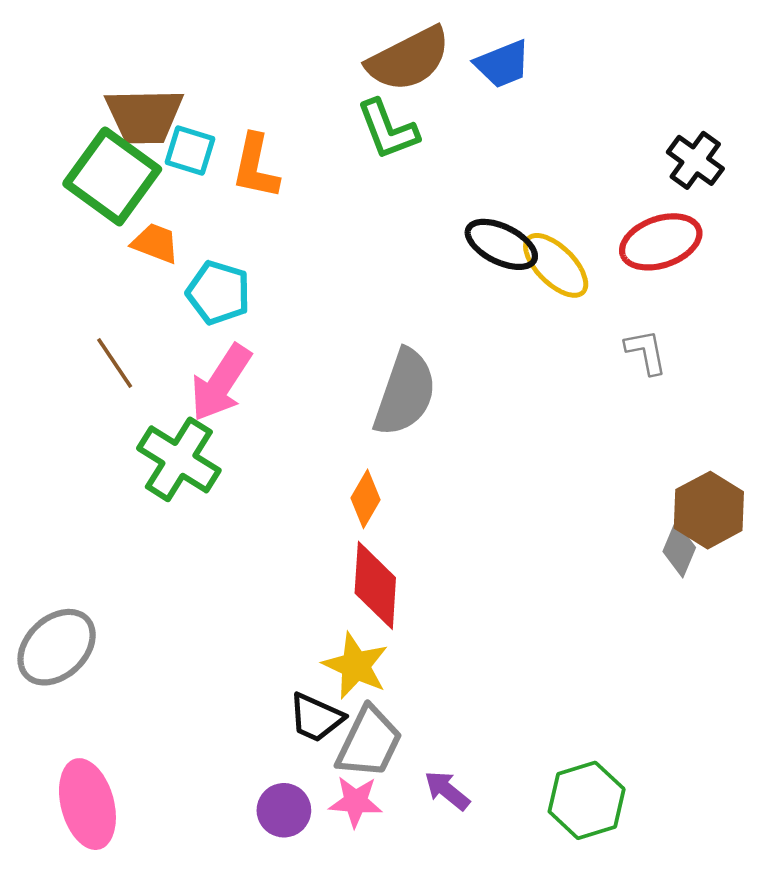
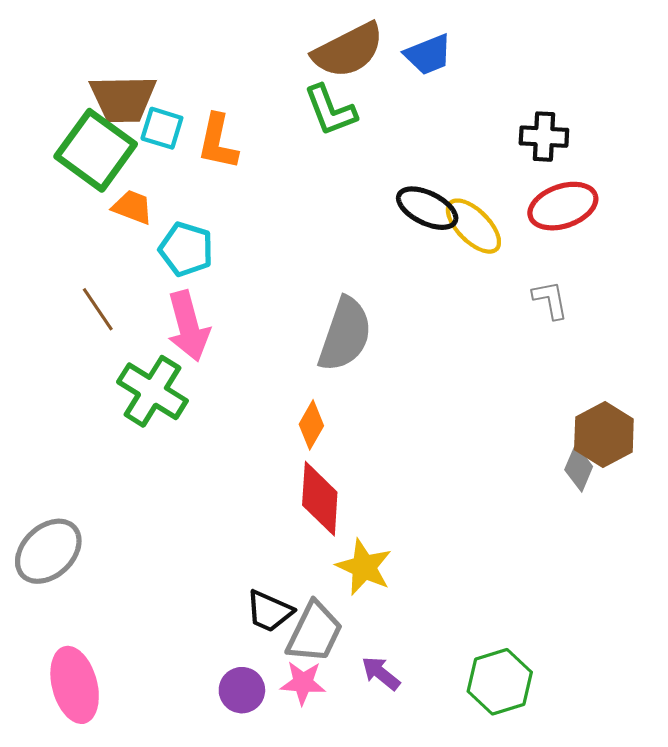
black cross: (695, 160) -> (544, 137), moved, turned -33
pink arrow: (221, 383) -> (188, 326), turned -48
yellow star: (356, 666) -> (364, 567), moved

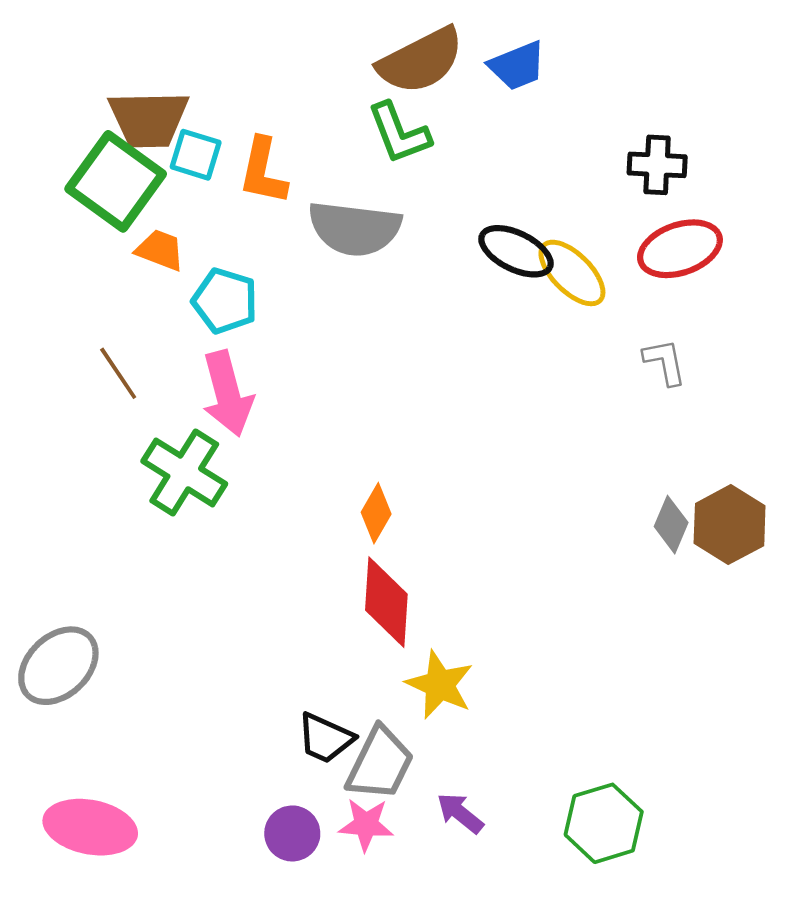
gray semicircle: (345, 334) -> (355, 228), moved, turned 78
gray diamond: (579, 468) -> (671, 525), moved
pink ellipse: (75, 685) -> (90, 827), turned -64

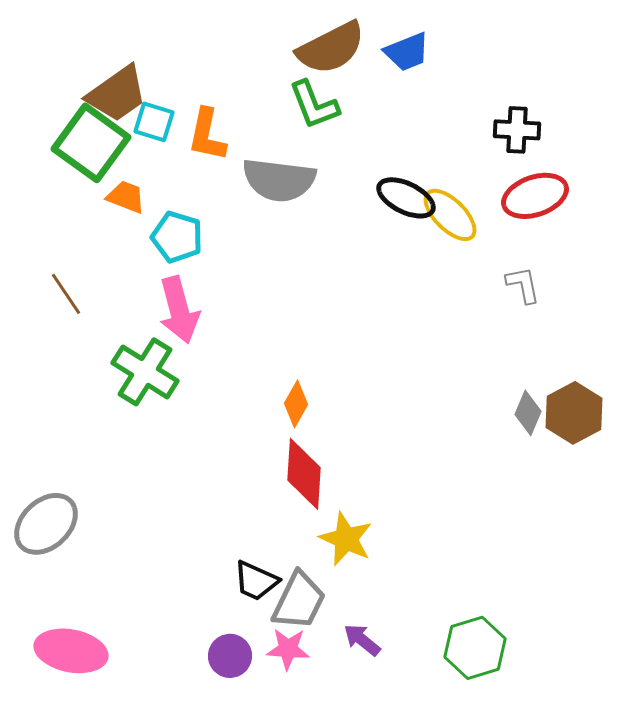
brown trapezoid: (149, 119) -> (117, 94), turned -34
brown line: (118, 373) -> (66, 294), moved

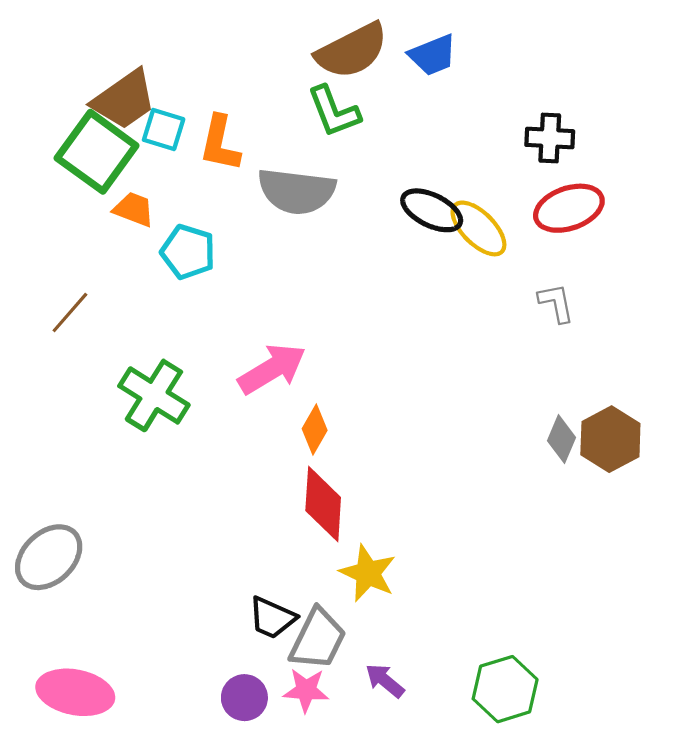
brown line: (66, 294) -> (70, 312), turned 75
pink arrow: (179, 310) -> (272, 369), moved, turned -106

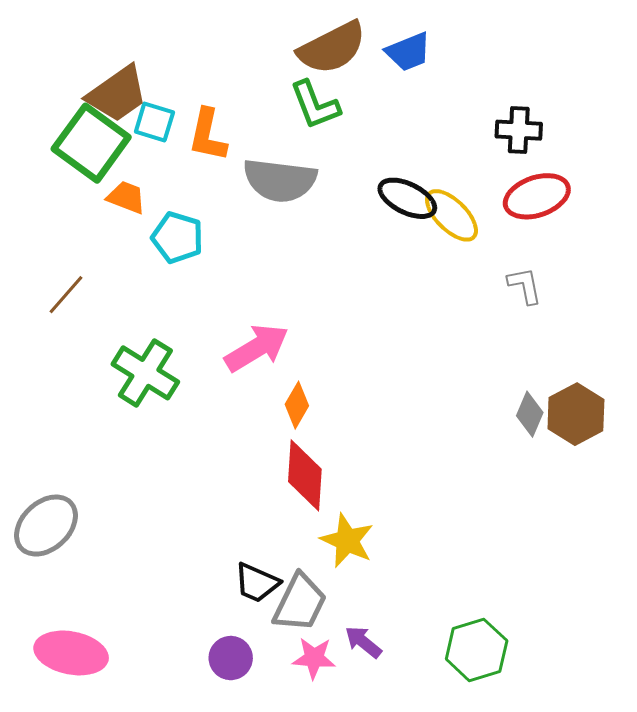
pink star: (306, 690) -> (314, 658), moved

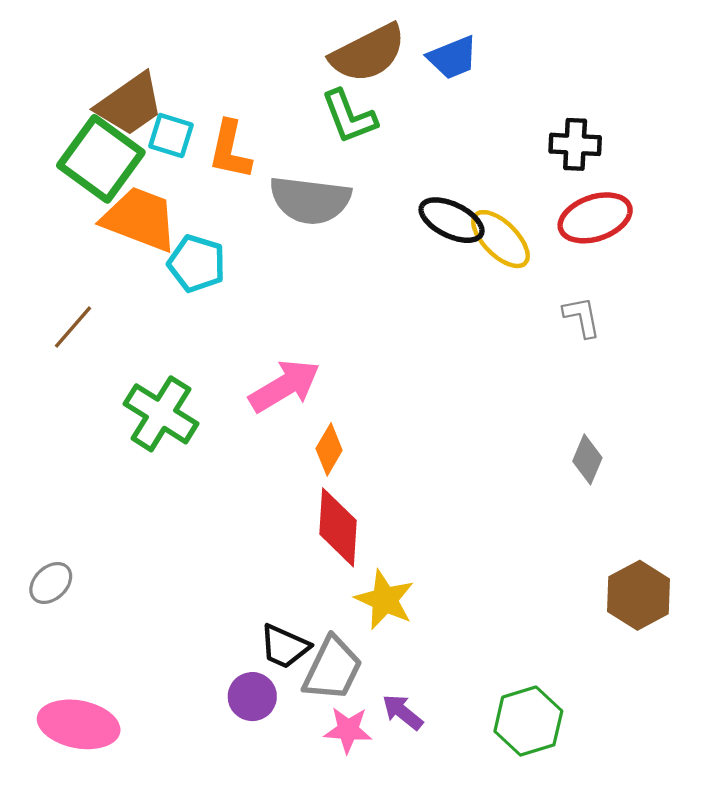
orange trapezoid: (126, 197) -> (140, 219), size x1.8
brown hexagon: (576, 414) -> (639, 595), moved
gray ellipse: (46, 526) -> (51, 583), size x0.6
purple circle: (231, 658) -> (252, 697), moved

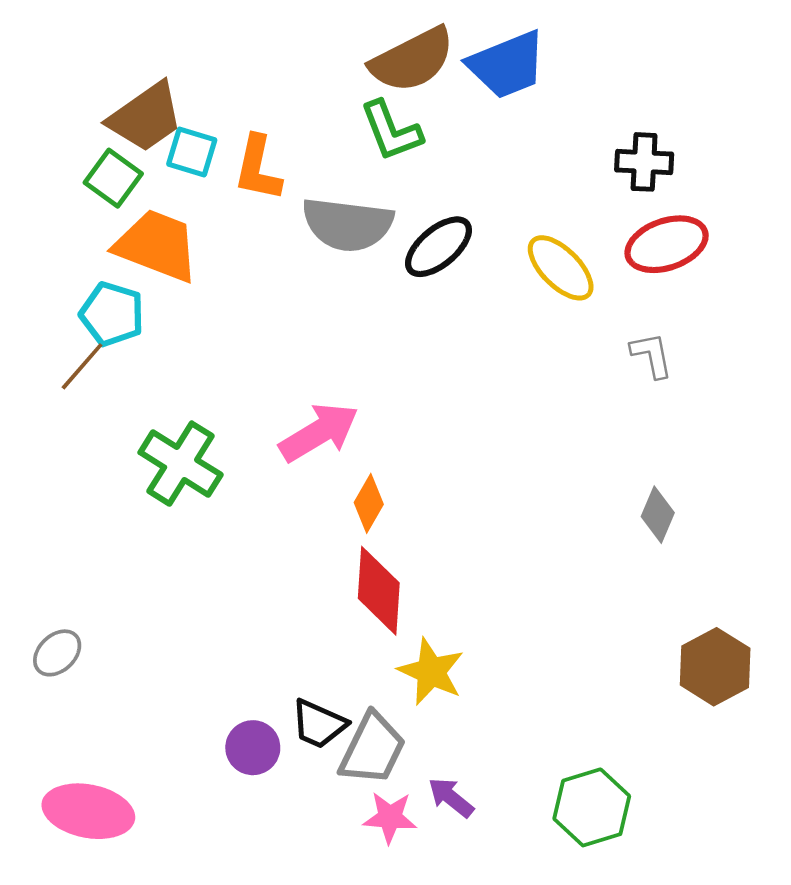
blue trapezoid: (453, 58) -> (507, 65), size x1.4
green square: (101, 159) -> (113, 178), size x0.6
black ellipse: (452, 220) -> (438, 247), moved, turned -66
cyan pentagon: (197, 264) -> (112, 314), moved
purple circle: (252, 697) -> (253, 748), moved

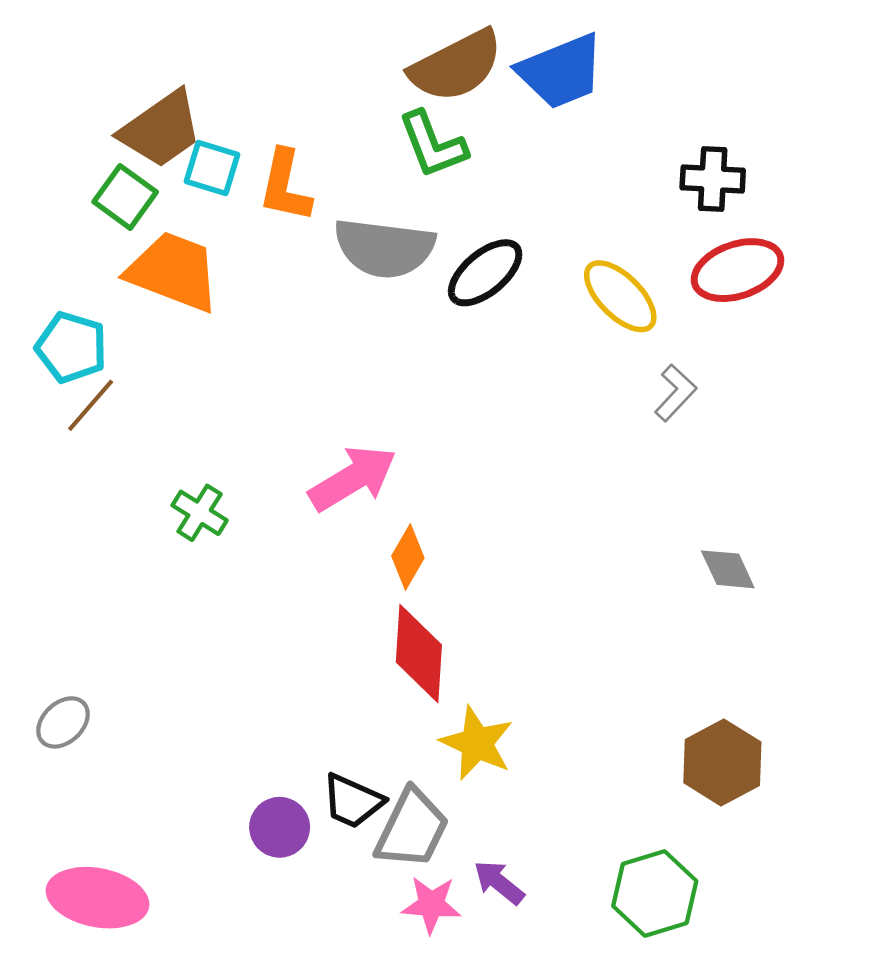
cyan pentagon: (112, 314) -> (71, 347), moved
gray L-shape: (652, 355) -> (675, 393), moved, turned 54
green cross: (181, 464) -> (200, 513), size x0.6
gray diamond: (658, 515) -> (728, 569), turned -48
brown hexagon: (715, 667) -> (722, 762), moved

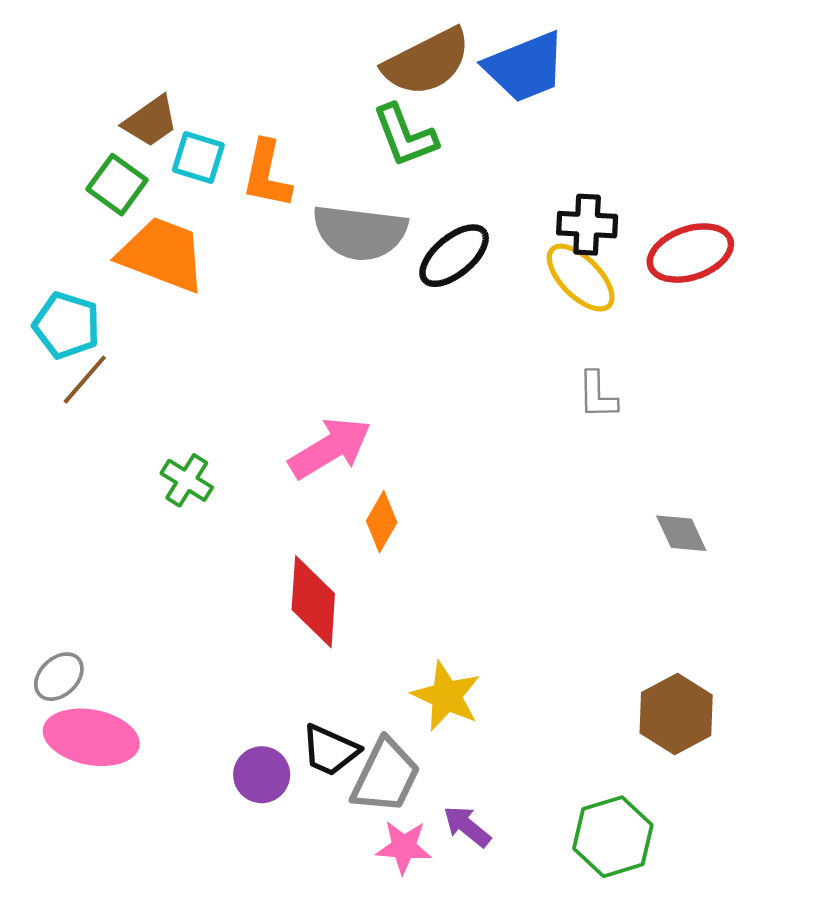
brown trapezoid: (161, 129) -> (151, 121), size x0.7
black cross: (713, 179) -> (587, 225), moved
gray L-shape: (675, 393) -> (597, 395), moved, turned 136
red diamond: (419, 653) -> (313, 602), moved
pink ellipse: (98, 898) -> (91, 737), moved

